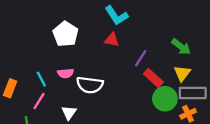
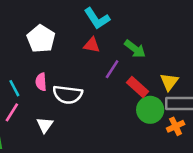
green arrow: (181, 47) -> (135, 49), moved
purple line: (141, 58) -> (112, 69), moved
pink semicircle: (66, 73) -> (41, 82), turned 91

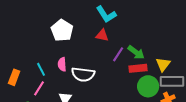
green arrow: (135, 49) -> (136, 52), moved
red rectangle: (137, 87) -> (138, 68), turned -48

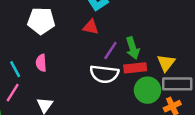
white pentagon: (62, 30) -> (41, 21), turned -30
green arrow: (136, 52) -> (133, 48), turned 36
white semicircle: (83, 74) -> (104, 74), moved

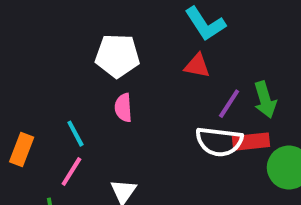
pink semicircle: (41, 63) -> (123, 108), moved
red rectangle: (135, 68) -> (251, 142), moved

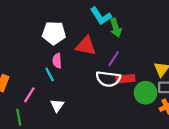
red triangle: (197, 66) -> (86, 46), moved, size x1.5
green arrow: (265, 100) -> (116, 28), moved
cyan line: (75, 134) -> (50, 75), moved

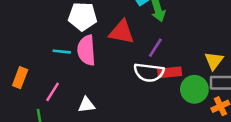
pink semicircle: (57, 61) -> (86, 50), size x1.6
cyan line: (50, 75) -> (62, 52), moved, turned -56
white triangle: (57, 105) -> (86, 105), turned 48

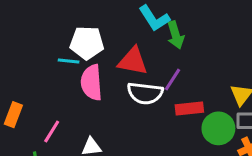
cyan line: (62, 52) -> (69, 61), moved
white semicircle: (149, 72) -> (145, 93), moved

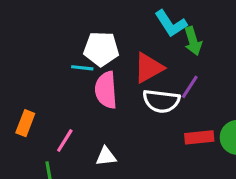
red triangle: (133, 61) -> (149, 68), turned -40
red rectangle: (189, 108) -> (199, 137), moved

